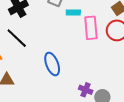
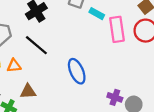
cyan rectangle: (73, 12) -> (97, 14), turned 32

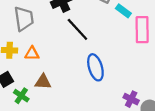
black line: (36, 45) -> (77, 29), moved

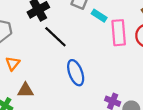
orange triangle: (32, 54) -> (13, 63), turned -48

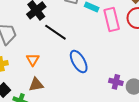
orange triangle: (13, 63) -> (33, 60), moved

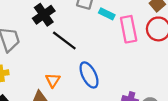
orange triangle: (33, 60) -> (53, 80), moved

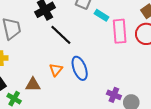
orange triangle: (53, 80) -> (56, 70), moved

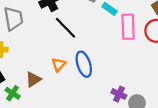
brown triangle: (33, 85) -> (33, 79), turned -35

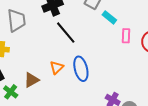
pink rectangle: (128, 27) -> (126, 36), size x0.6

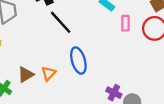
orange triangle: (57, 67) -> (49, 73), moved

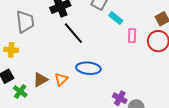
blue ellipse: (78, 61) -> (88, 68), turned -70

